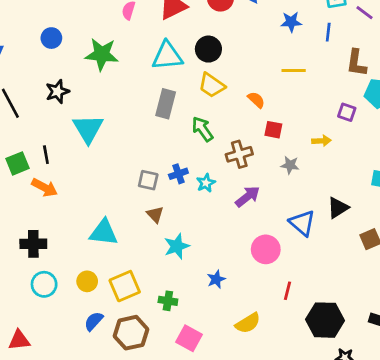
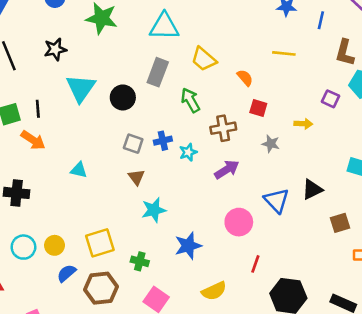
black circle: (208, 49) -> (123, 97), moved
cyan triangle: (104, 232) -> (79, 170), moved, size x0.6
blue star: (216, 279) -> (188, 246), size x1.5
yellow circle: (87, 281) -> (55, 245), moved
cyan circle: (44, 284) -> (23, 247), moved

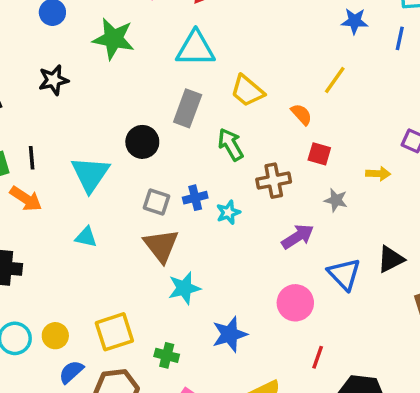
yellow line: (284, 53) -> (335, 80), moved, turned -60
cyan triangle: (81, 88) -> (90, 174), moved
purple arrow: (227, 170) -> (298, 237), moved
brown triangle: (136, 177) -> (161, 246), size x1.6

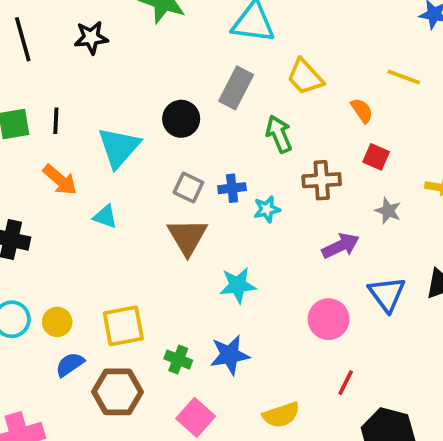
yellow line: (335, 80) -> (404, 77), turned 68
orange arrow: (26, 199) -> (60, 180), moved
cyan star: (184, 288) -> (238, 285), moved
blue star: (230, 334) -> (230, 355), moved

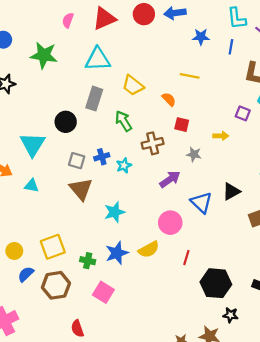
yellow semicircle: (281, 415) -> (149, 249), moved

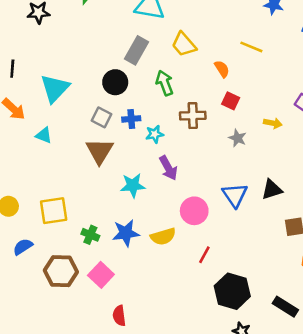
black circle: (66, 122) -> (115, 82), moved
purple arrow: (170, 179) -> (168, 168), moved, turned 85
blue semicircle: (26, 274) -> (23, 247), moved
brown hexagon: (56, 285) -> (61, 271), moved
red semicircle: (77, 329) -> (119, 316), moved

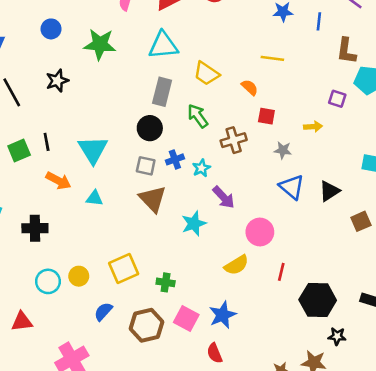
blue triangle: (235, 195) -> (292, 187), moved
blue star: (126, 233) -> (223, 315), moved

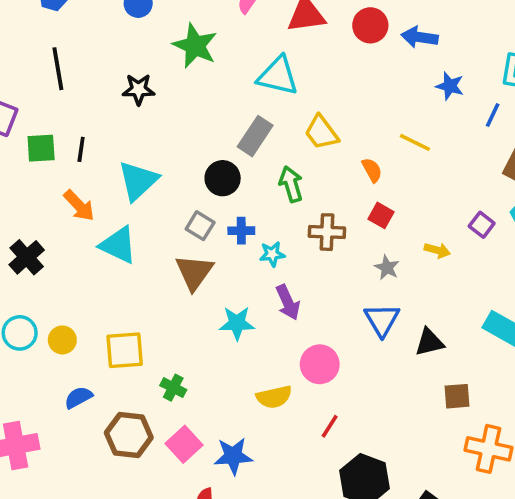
black star: (57, 81) -> (139, 89), moved
cyan triangle: (94, 198) -> (118, 245), size x1.6
black cross: (35, 228) -> (27, 257), turned 30

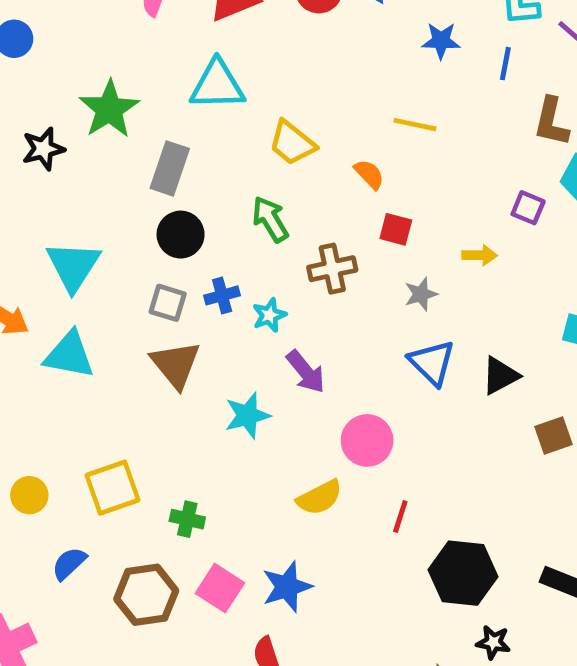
green star: (195, 46) -> (109, 109), moved, turned 30
gray rectangle: (255, 136) -> (170, 168), moved
gray star: (387, 268) -> (421, 294), turned -30

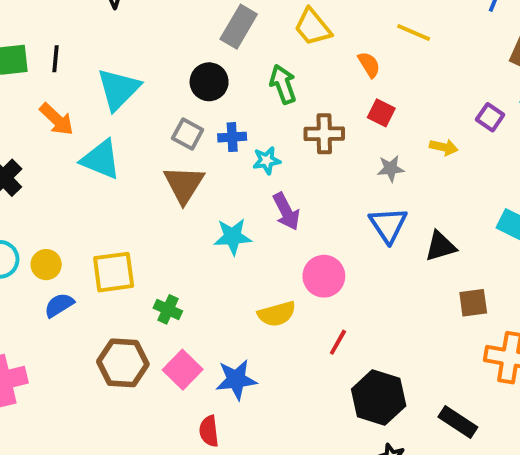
gray rectangle: (170, 168) -> (239, 27), moved
blue semicircle: (69, 563) -> (59, 305), moved

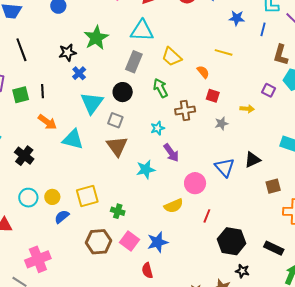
cyan triangle: (118, 89) -> (92, 103), moved
blue cross: (232, 137) -> (79, 73), moved, turned -32
blue triangle: (388, 225) -> (225, 167), moved

